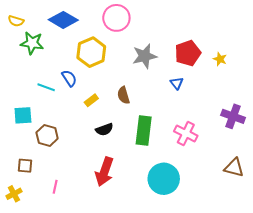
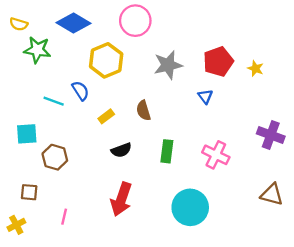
green rectangle: (144, 130) -> (167, 151), size x0.7

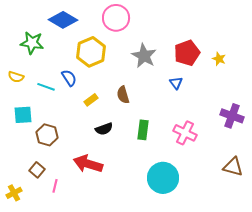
yellow semicircle: (19, 24) -> (16, 77), moved
gray star: (168, 65) -> (144, 56), turned -30
brown square: (29, 192) -> (37, 170), moved, turned 35
red arrow: (121, 199) -> (88, 164), moved, turned 88

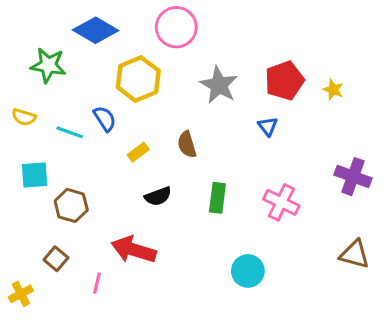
cyan circle: (163, 178) -> (248, 271), size x0.7
pink line: (55, 186) -> (97, 283), moved

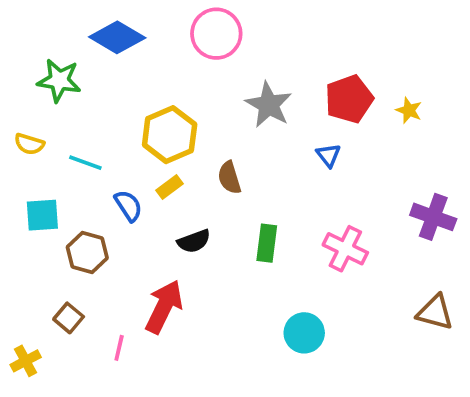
yellow hexagon: (138, 79) -> (170, 135), moved
blue semicircle: (105, 119) -> (128, 206), moved
red arrow: (134, 250) -> (164, 307), turned 99

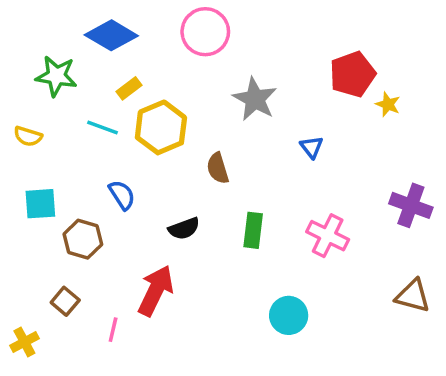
red pentagon: (349, 99) -> (352, 74), moved
cyan line: (85, 163) -> (102, 127), moved
yellow rectangle: (170, 187) -> (129, 88), moved

